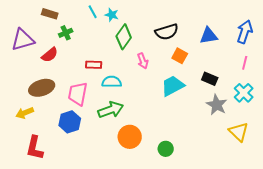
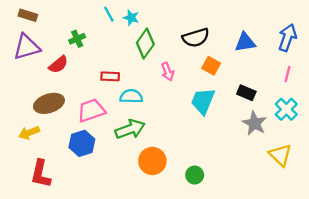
brown rectangle: (50, 14) -> (28, 15), moved
cyan trapezoid: (173, 86) -> (203, 101), turned -40
pink trapezoid: (78, 94) -> (91, 110), turned 60

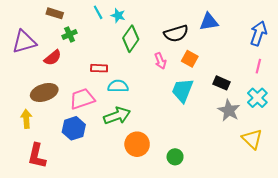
brown rectangle: (28, 15) -> (55, 13), moved
blue triangle: (245, 42) -> (209, 22), moved
pink arrow: (168, 72) -> (160, 61), moved
yellow arrow: (29, 133) -> (26, 119), turned 108

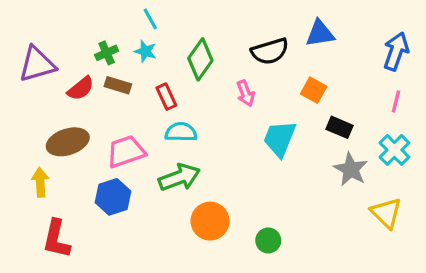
brown rectangle: (55, 13) -> (118, 85), moved
cyan star: (118, 15) -> (145, 51), moved
orange square: (190, 59) -> (314, 90), moved
red rectangle: (99, 68) -> (166, 97), moved, turned 63

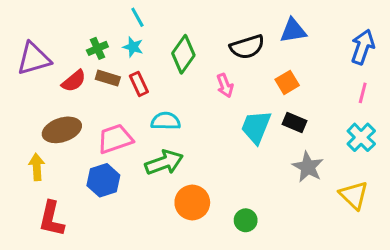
orange square: (314, 90) -> (287, 82), turned 30
red rectangle: (166, 97) -> (139, 84), moved
black rectangle: (339, 127) -> (295, 122), moved
gray star: (351, 169) -> (308, 167), moved

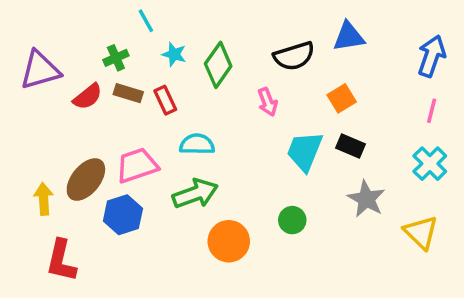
cyan line: (137, 17) -> (146, 21), moved
cyan star: (133, 47) -> (174, 54), moved
brown ellipse: (62, 130) -> (86, 180), moved, turned -33
green circle: (246, 220) -> (292, 220), moved

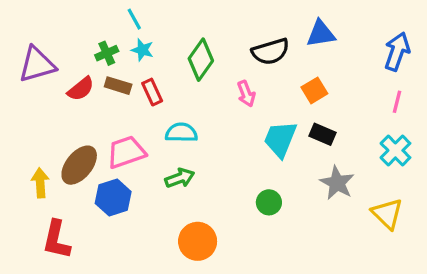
cyan star: (174, 54) -> (142, 50), moved
green arrow: (195, 194) -> (180, 178), size x0.7
orange circle: (229, 241) -> (198, 241), moved

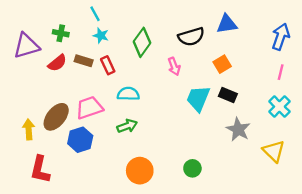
green cross: (107, 53) -> (61, 33), moved, turned 35
green circle: (269, 202) -> (192, 168), moved

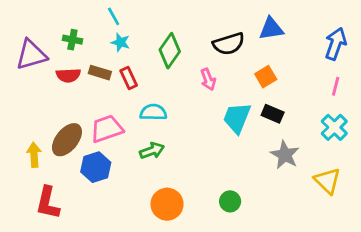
red semicircle: (57, 63) -> (68, 75), turned 36

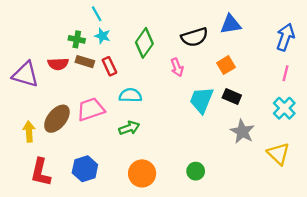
green cross: (72, 40) -> (77, 39), moved
purple triangle: (31, 55) -> (25, 74), moved, turned 32
blue hexagon: (96, 167) -> (85, 169), moved

